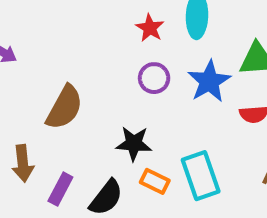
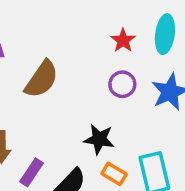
brown semicircle: (64, 107) -> (42, 79), moved

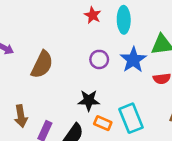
red star: (123, 40) -> (93, 15), moved

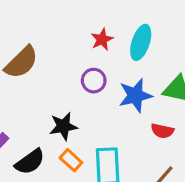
red star: (93, 15) -> (102, 39), moved
black star: (89, 100) -> (63, 126), turned -30

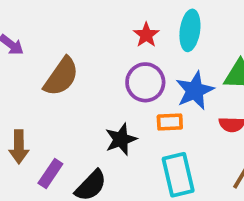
purple circle: (94, 81) -> (145, 82), size x1.4
orange rectangle: (71, 160) -> (170, 122), moved, turned -35

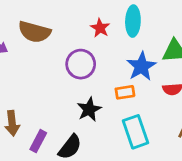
brown semicircle: (61, 77) -> (34, 32), moved, turned 76
purple circle: (145, 82) -> (81, 64), moved

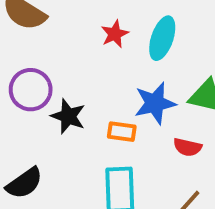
purple circle: (81, 64) -> (31, 90), moved
black star: (89, 109) -> (68, 116), moved, turned 30

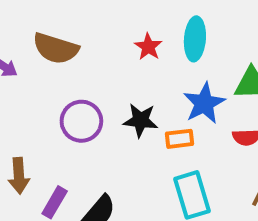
black star: (68, 116) -> (140, 120), moved

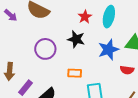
black star: (140, 120) -> (76, 39), moved
orange rectangle: (179, 139) -> (75, 73), moved

